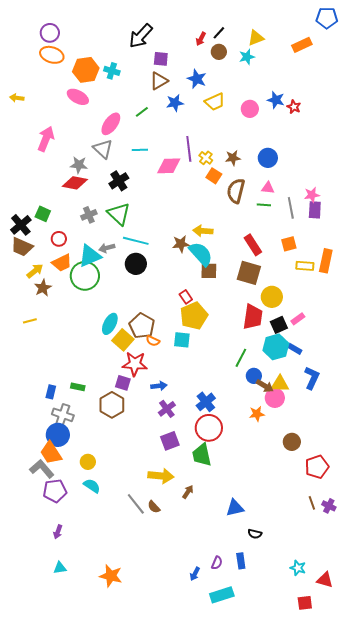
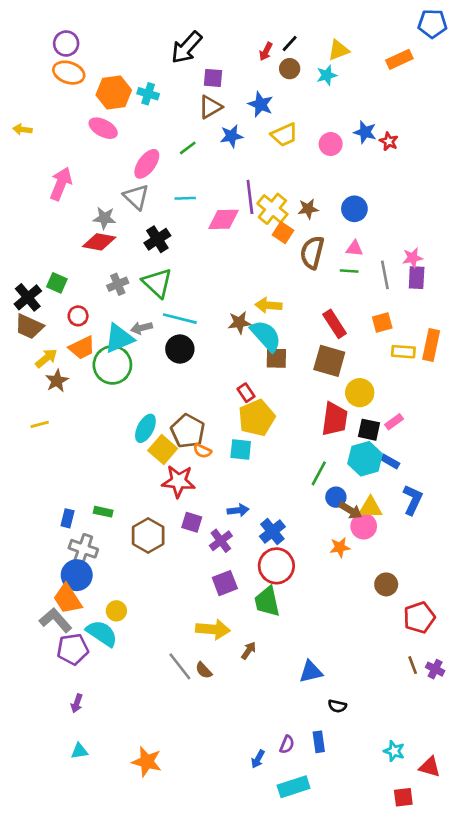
yellow cross: (206, 158) -> (272, 209), size x1.6
black square: (279, 325) -> (369, 430), turned 36
purple square: (123, 383) -> (192, 522), moved
blue arrow: (159, 386) -> (238, 510), moved
cyan semicircle: (92, 486) -> (102, 633), moved, size x1.4

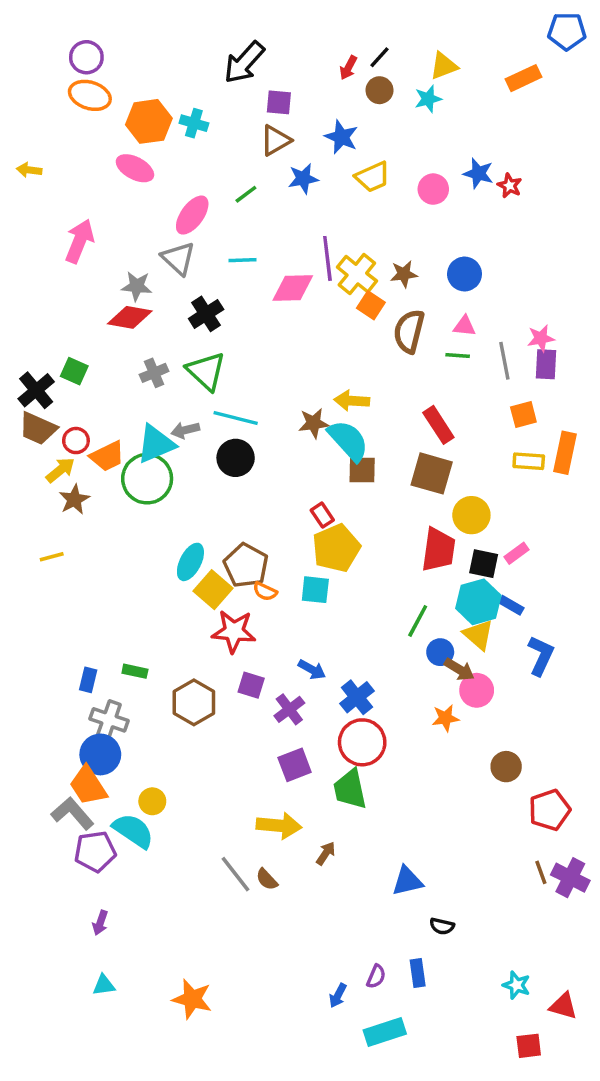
red circle: (78, 316) -> (76, 441), moved
orange square: (382, 323) -> (523, 415), moved
yellow triangle: (370, 508) -> (478, 635), moved, turned 40
blue arrow: (238, 510) -> (312, 669), turned 36
purple cross: (435, 669) -> (570, 878), size x1.5

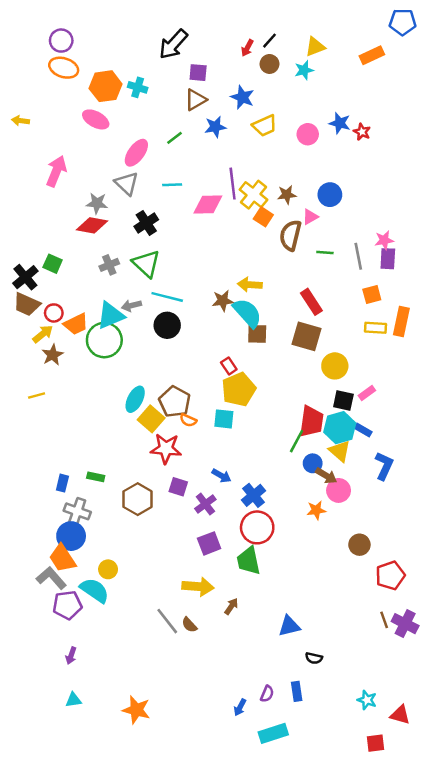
pink triangle: (464, 326) -> (310, 217), moved, turned -35
red trapezoid: (438, 550) -> (311, 421), moved

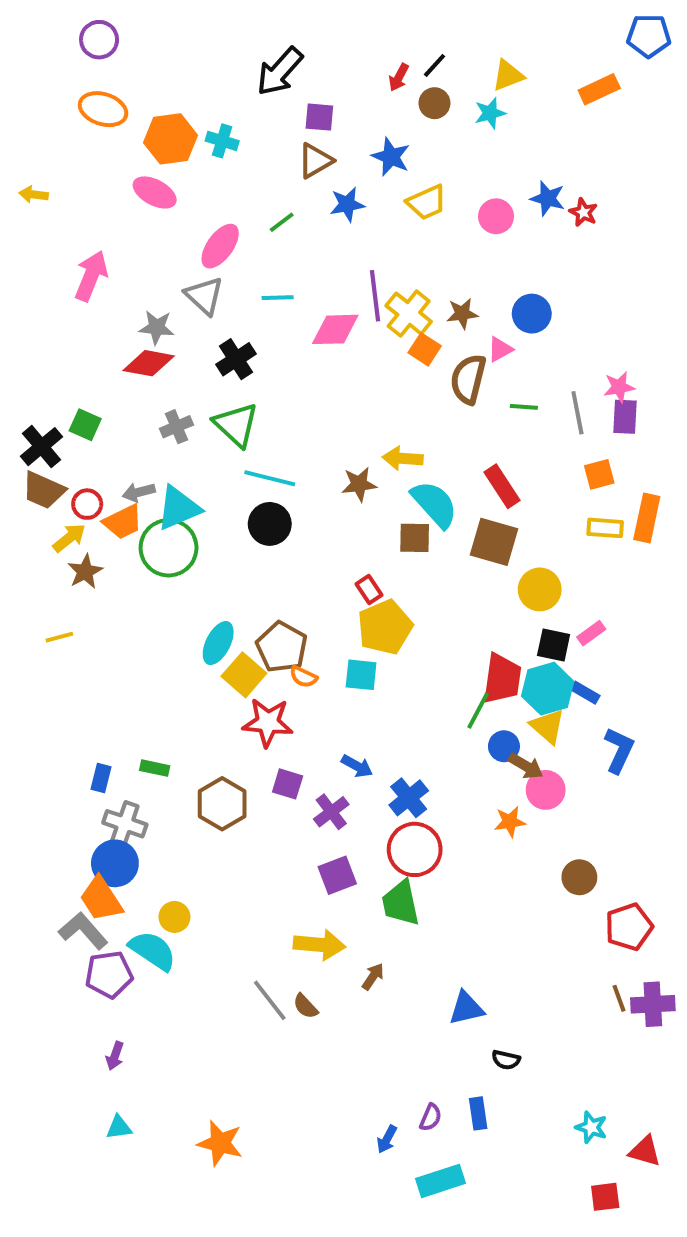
purple circle: (61, 41) -> (99, 40), moved
gray arrow: (131, 306) -> (139, 492), moved
cyan semicircle: (247, 313) -> (434, 504), moved
purple cross: (405, 624) -> (653, 1004), turned -30

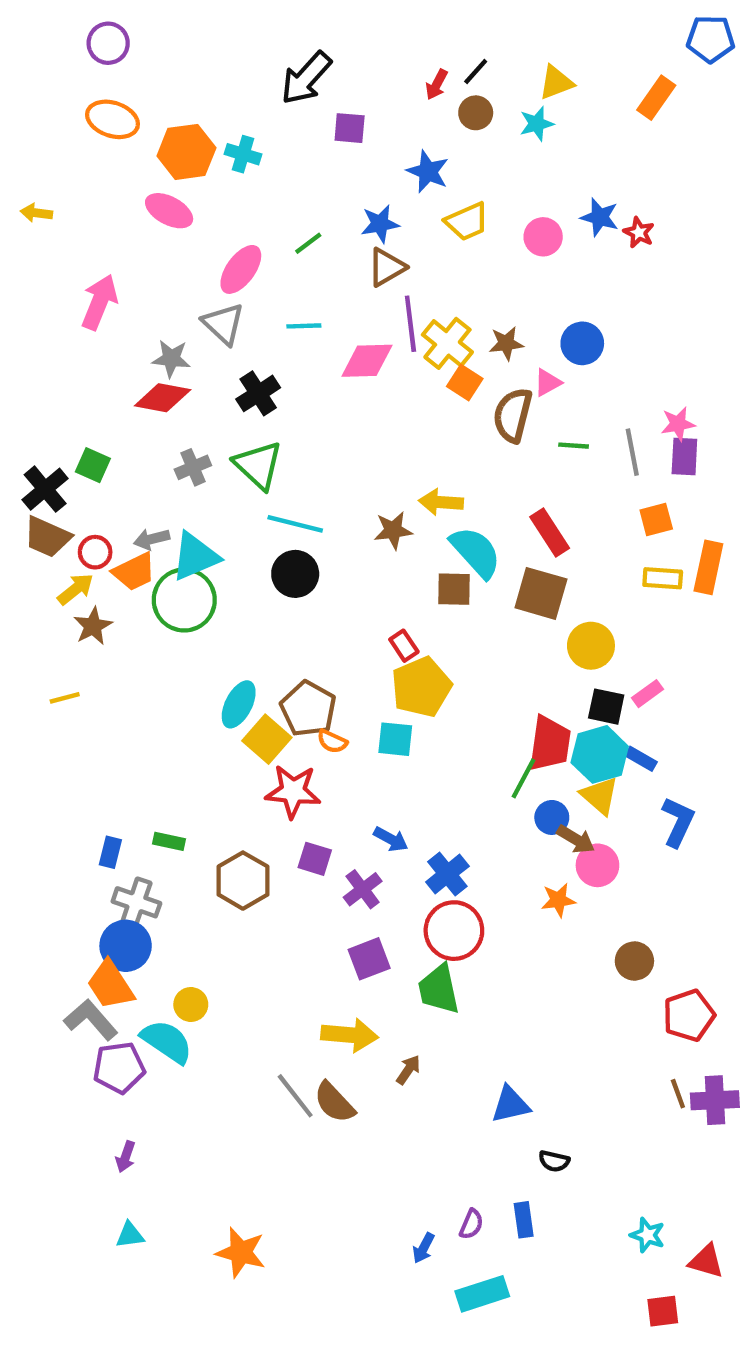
orange rectangle: (599, 89) -> (656, 98), turned -30
brown triangle: (315, 161) -> (387, 267), moved
brown semicircle: (305, 1006) -> (334, 1102), size x1.5

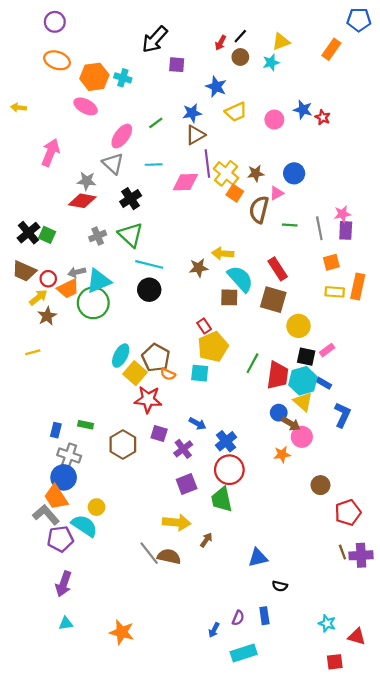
black cross: (45, 489) -> (28, 233), moved
green line: (524, 778) -> (252, 363), moved
brown semicircle: (334, 1102) -> (169, 556), turned 145
purple arrow: (126, 1157) -> (64, 584), size x1.6

